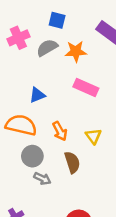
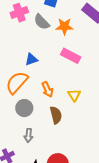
gray semicircle: (47, 48) -> (42, 22), turned -108
orange semicircle: (21, 125) -> (17, 83), turned -65
gray arrow: (42, 179) -> (29, 135), moved, turned 64

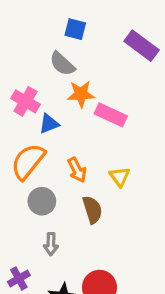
pink cross: (19, 13) -> (25, 101), moved, turned -36
orange star: (64, 26) -> (81, 94), moved

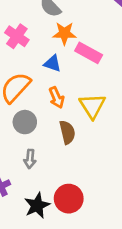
blue triangle: (49, 124) -> (53, 63), moved, turned 36
yellow triangle: (120, 177) -> (92, 106), size x1.5

